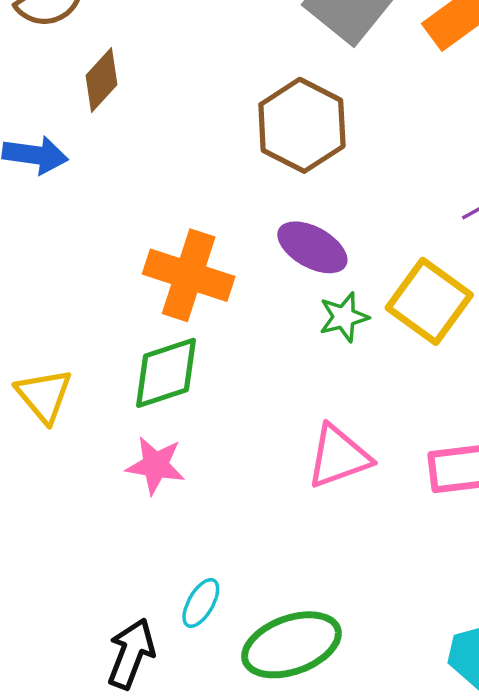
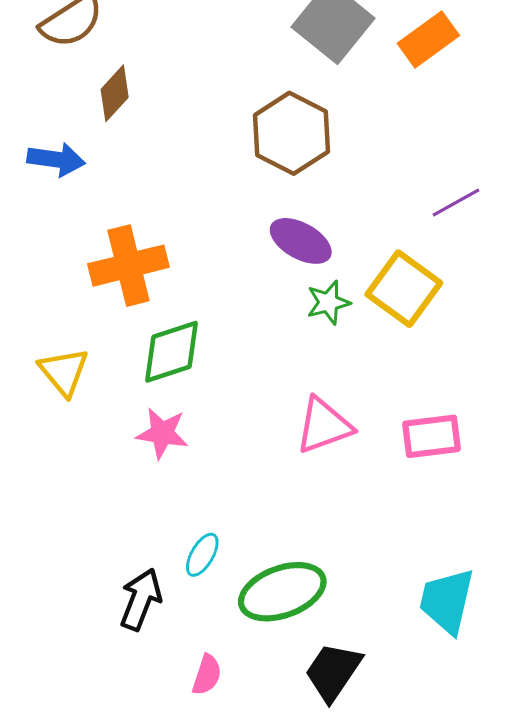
orange cross: (189, 275) -> (128, 266), moved, turned -32

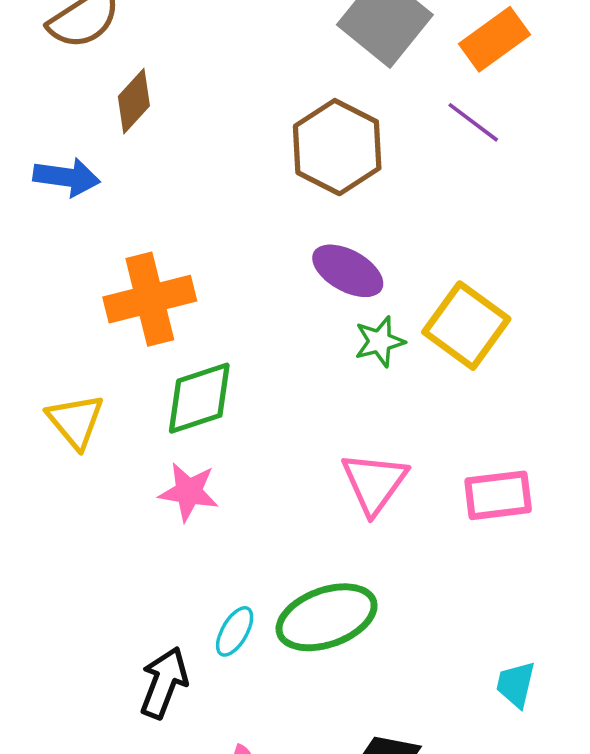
purple line: (456, 202) -> (473, 122), moved, turned 66
pink triangle: (324, 426) -> (374, 483), turned -34
green ellipse: (282, 592) -> (327, 617), moved
cyan trapezoid: (447, 601) -> (516, 684), size x0.6

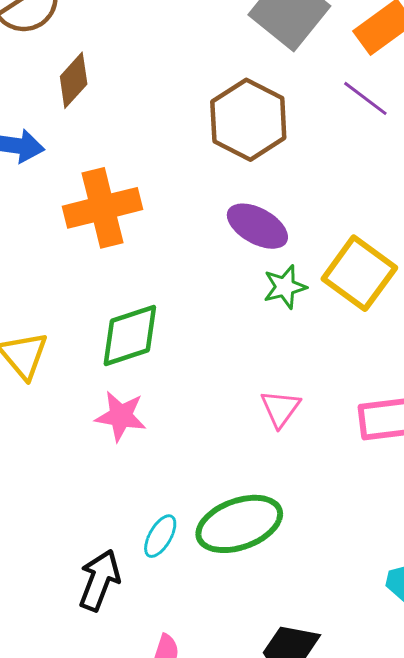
orange cross: (150, 299) -> (102, 208), moved
pink triangle: (374, 483) -> (280, 408), size x0.7

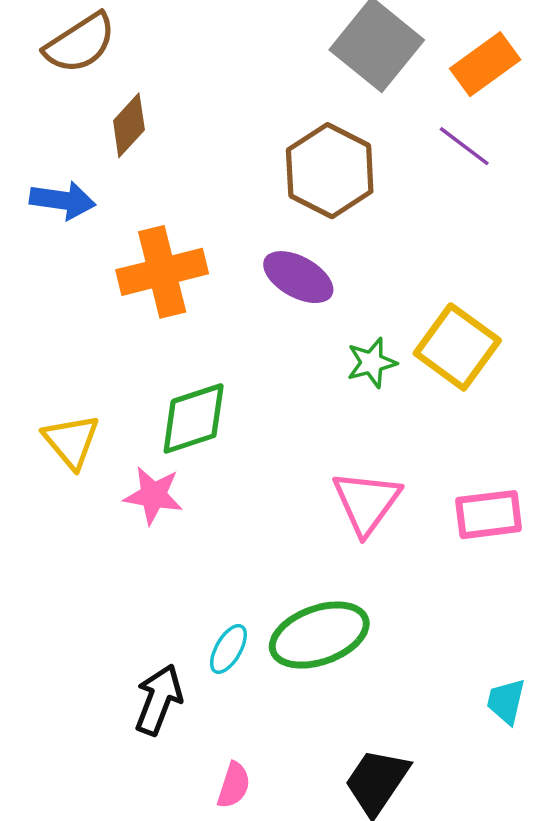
purple ellipse: (257, 226) -> (298, 277), moved
pink triangle: (280, 408) -> (366, 502), size x1.5
pink star: (121, 416) -> (153, 495), moved

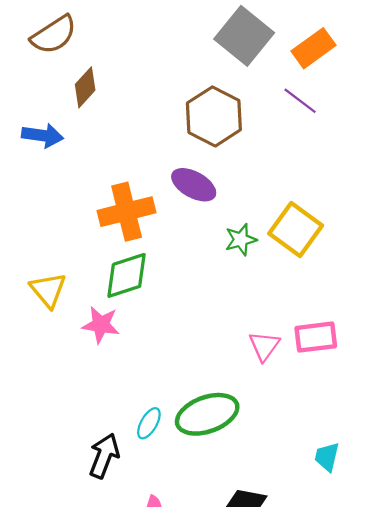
orange cross: (162, 272) -> (127, 212), moved
pink triangle: (366, 502) -> (264, 346), moved, size x0.7

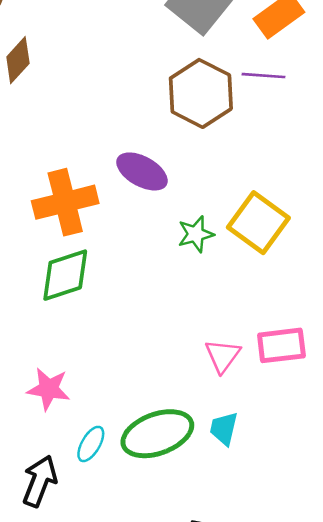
purple line: (300, 101) -> (264, 76), turned -33
brown hexagon: (214, 116) -> (201, 93), moved
pink star: (101, 325) -> (49, 389), moved
cyan trapezoid: (327, 457) -> (224, 429), moved

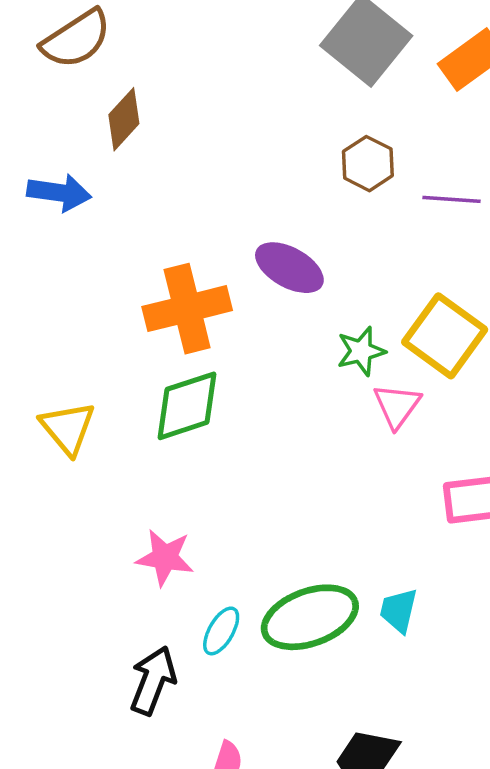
purple line: (264, 76) -> (451, 199), moved
brown hexagon: (201, 93) -> (368, 164), size x0.6
pink triangle: (223, 356) -> (397, 406), moved

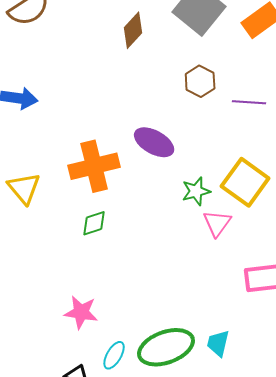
brown diamond: (124, 119) -> (133, 30), moved
green diamond: (187, 406) -> (94, 223), size x0.6
yellow triangle: (68, 428) -> (24, 188), moved

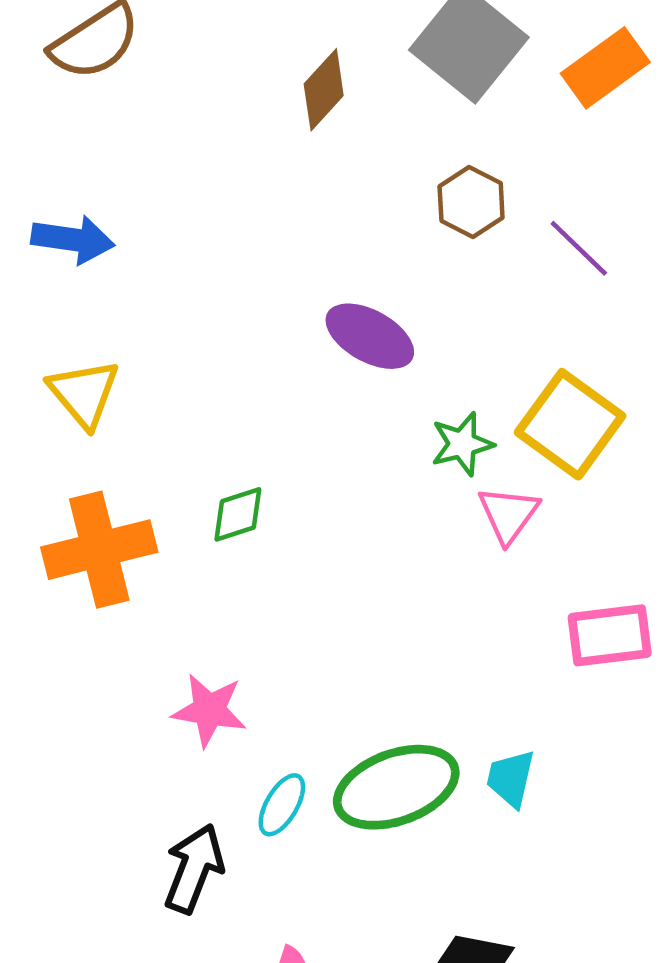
purple line: (249, 102) -> (579, 248), turned 40
orange cross: (94, 166) -> (99, 550), moved
yellow triangle: (24, 188) -> (84, 393), moved

